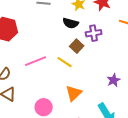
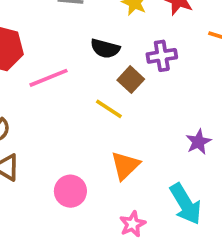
black semicircle: (71, 23) -> (105, 49), moved
pink line: (36, 61) -> (48, 78), moved

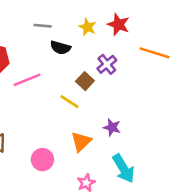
black semicircle: (105, 49) -> (60, 48), moved
purple cross: (162, 56) -> (107, 64), turned -30
purple star: (198, 142) -> (112, 127), moved, turned -30

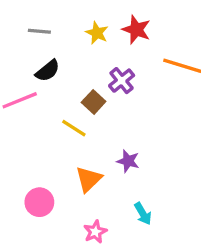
black semicircle: (60, 48) -> (48, 71), moved, turned -54
cyan arrow: (124, 169) -> (143, 214), size x0.6

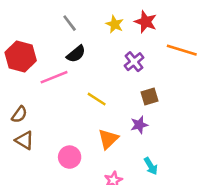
gray line: (39, 31) -> (70, 23), turned 48
brown square: (94, 102) -> (149, 96), moved, turned 30
purple star: (128, 161) -> (139, 125), turned -30

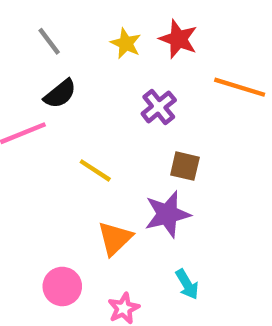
brown square: (149, 96) -> (185, 166), turned 30
purple star: (139, 125) -> (167, 214), size x1.5
pink circle: (70, 157) -> (62, 286), moved

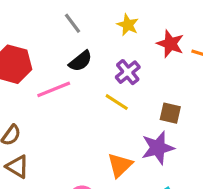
red star: (178, 39) -> (170, 44), moved
purple cross: (159, 107) -> (128, 72), moved
yellow line: (95, 170) -> (117, 102), moved

